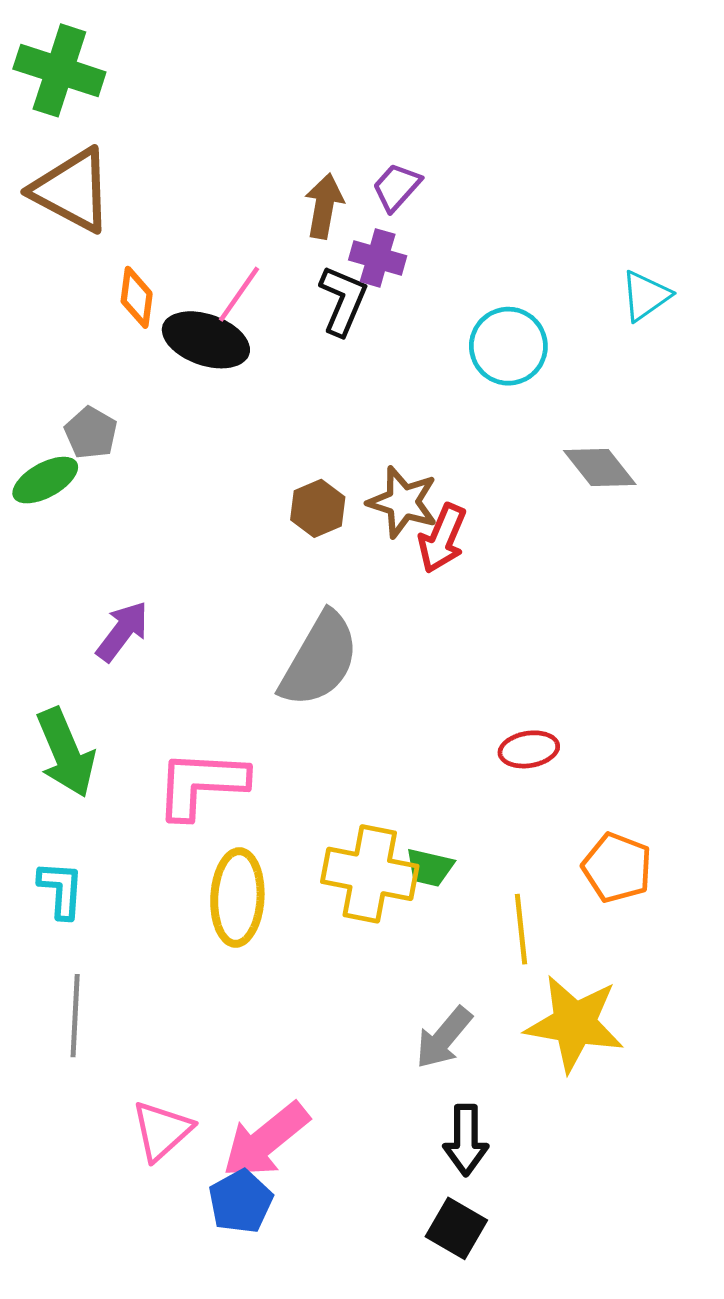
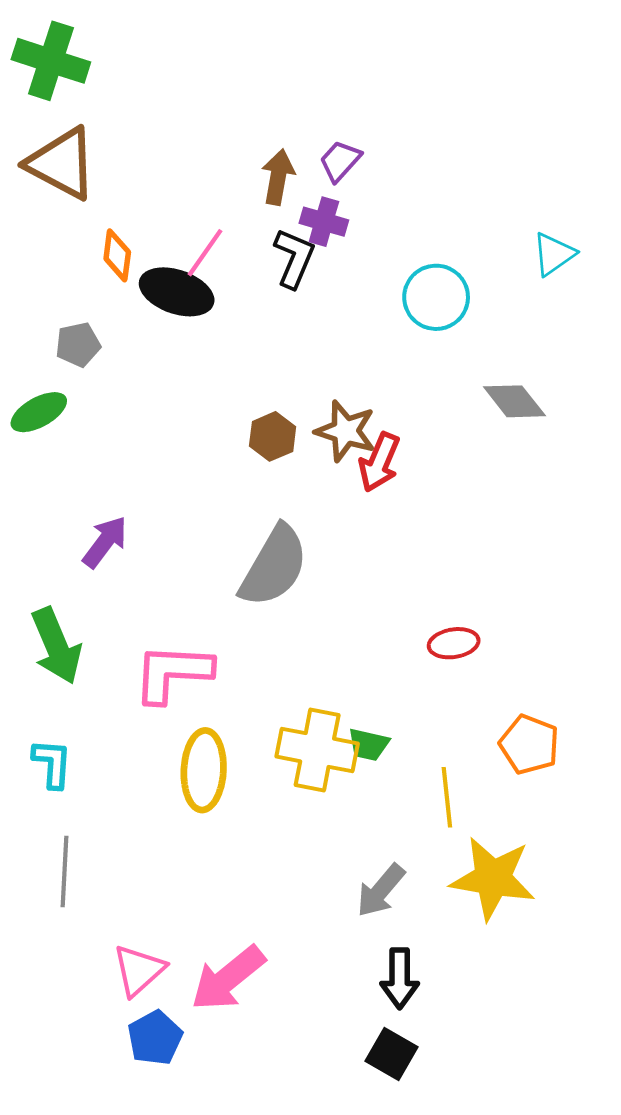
gray pentagon: (91, 433) -> (78, 345), moved, turned 30
blue pentagon: (241, 1202) -> (155, 1038), moved

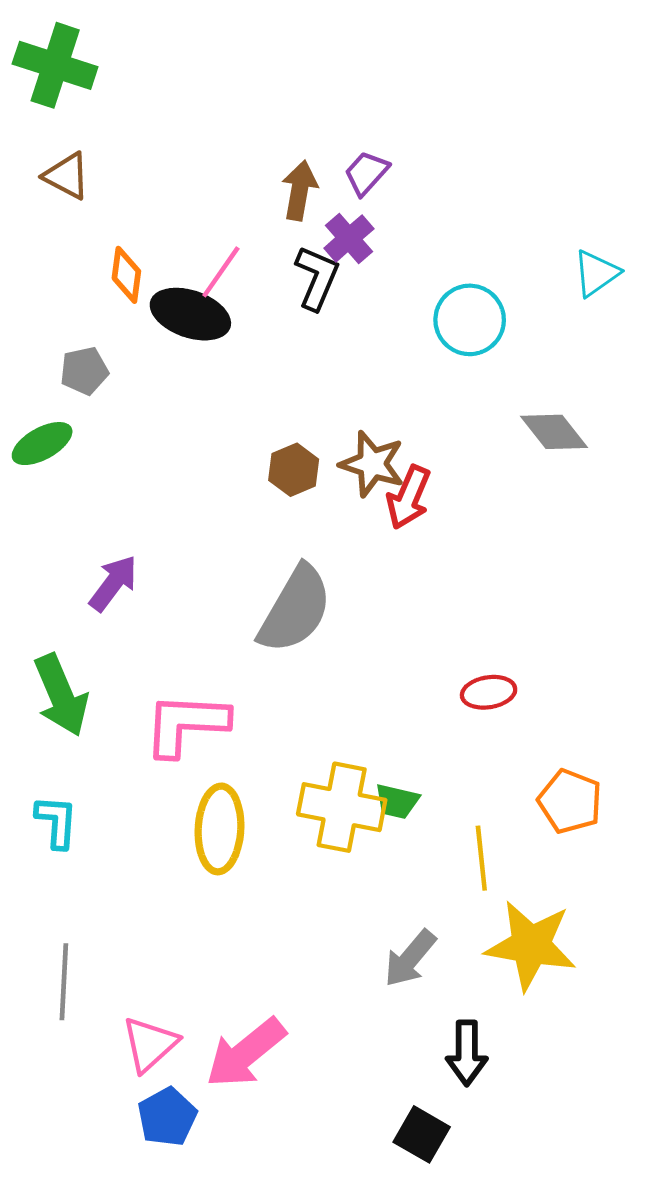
brown triangle: (62, 164) -> (67, 176), size x0.6
purple cross: (324, 222) -> (349, 238), turned 33
gray line: (64, 872) -> (64, 982), moved
black arrow: (400, 978) -> (467, 1053), moved

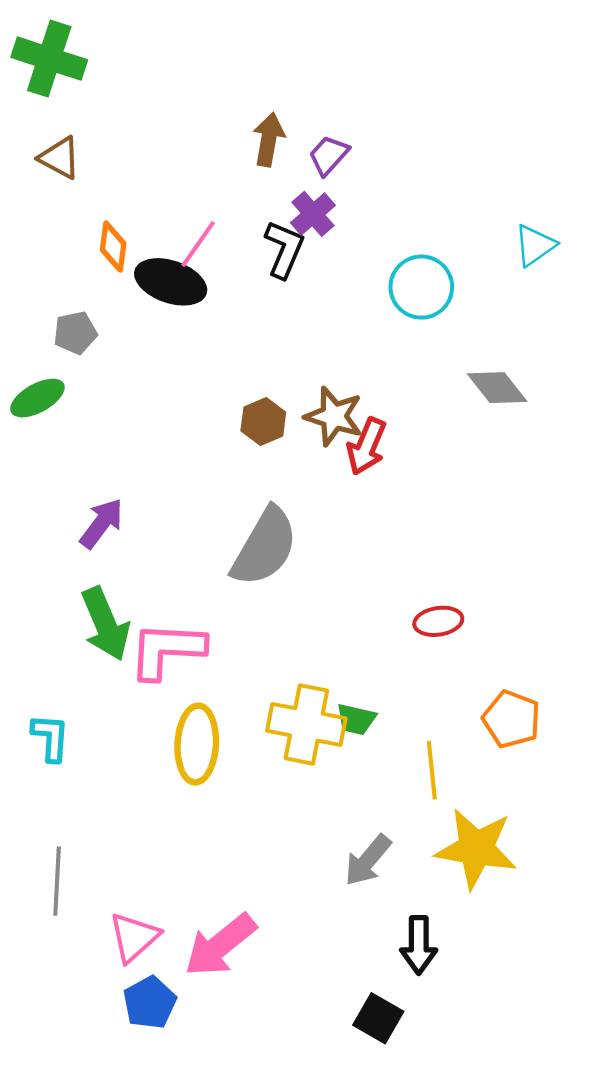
brown arrow: (299, 190) -> (269, 140), moved
green arrow: (61, 695) -> (105, 624), moved

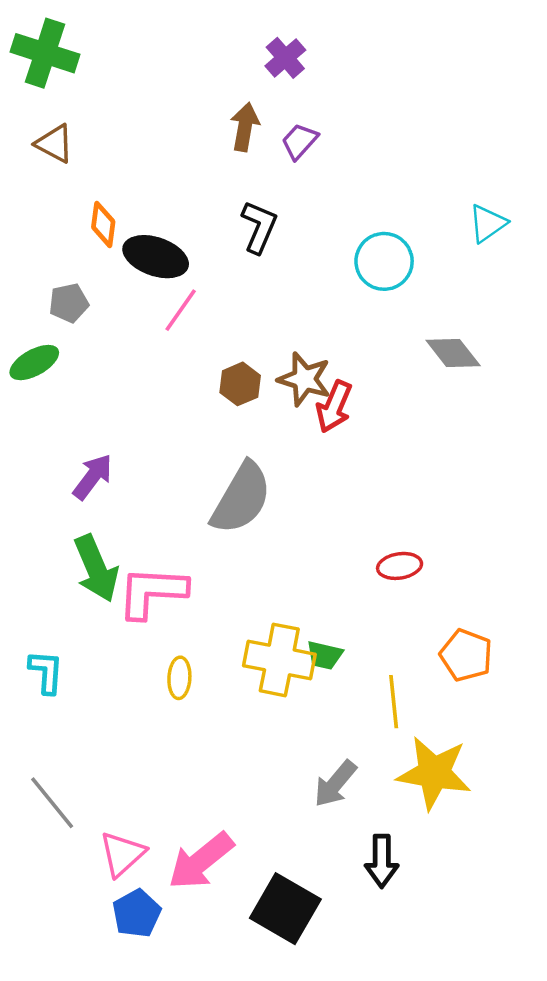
purple cross: (313, 214) -> (285, 58), moved
pink line: (198, 244) -> (181, 310), moved
yellow ellipse: (197, 744) -> (179, 678), size x0.6
gray line: (57, 881) -> (52, 803), turned -42
black square: (378, 1018) -> (285, 909), moved, size x1.5

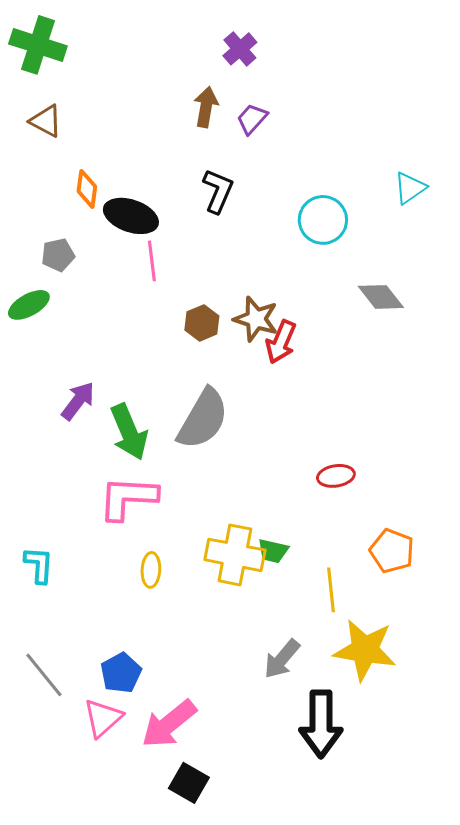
pink line: (181, 310) -> (152, 261), turned -42
green arrow: (96, 568) -> (129, 432), moved
black arrow: (382, 861) -> (321, 724), size x1.5
black square: (285, 909) -> (189, 783), moved, size x0.7
blue pentagon: (137, 913) -> (121, 673), moved

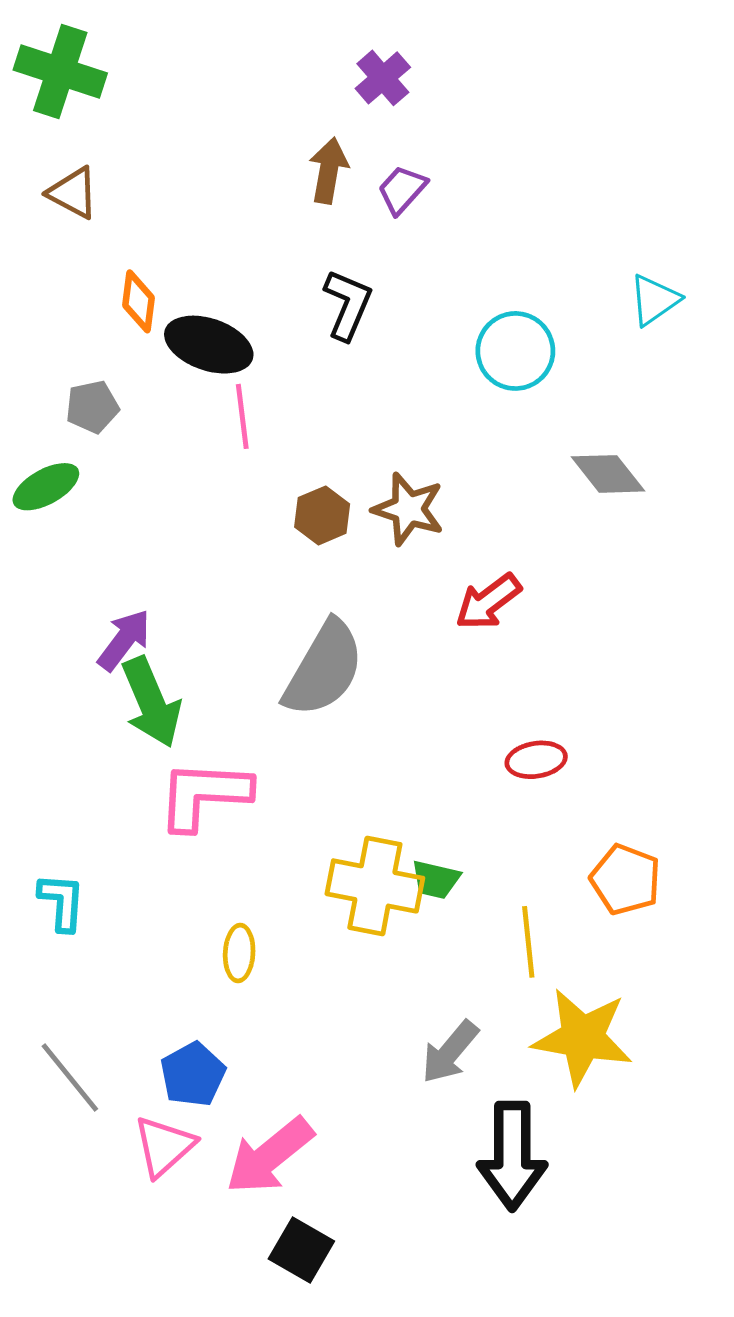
red arrow: (281, 342) -> (488, 602), moved, turned 30
green arrow: (129, 432) -> (151, 702), moved
yellow ellipse: (151, 570) -> (239, 953), moved

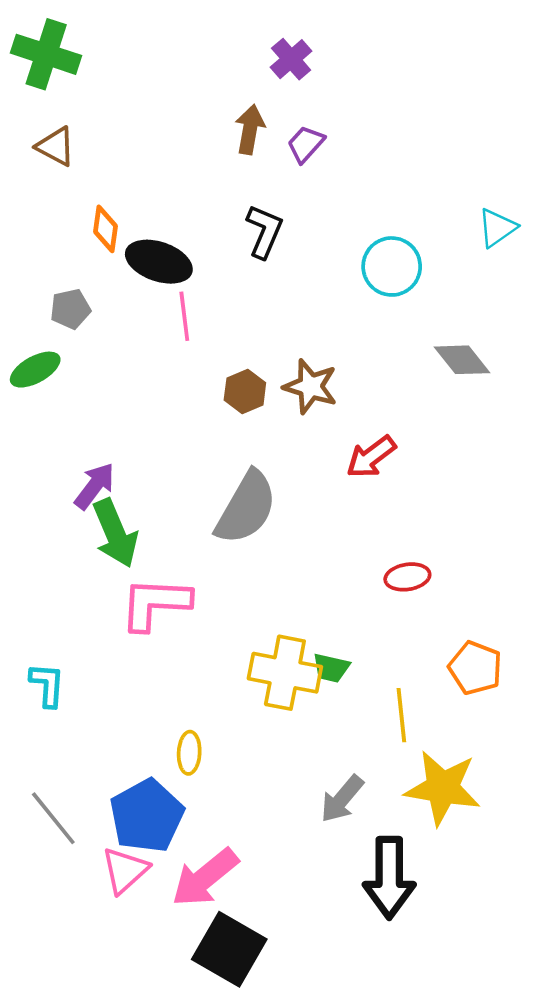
yellow ellipse: (239, 953) -> (189, 753), moved
blue pentagon: (193, 1074) -> (147, 816), size x1.5
black square: (301, 1250) -> (229, 949), size x1.5

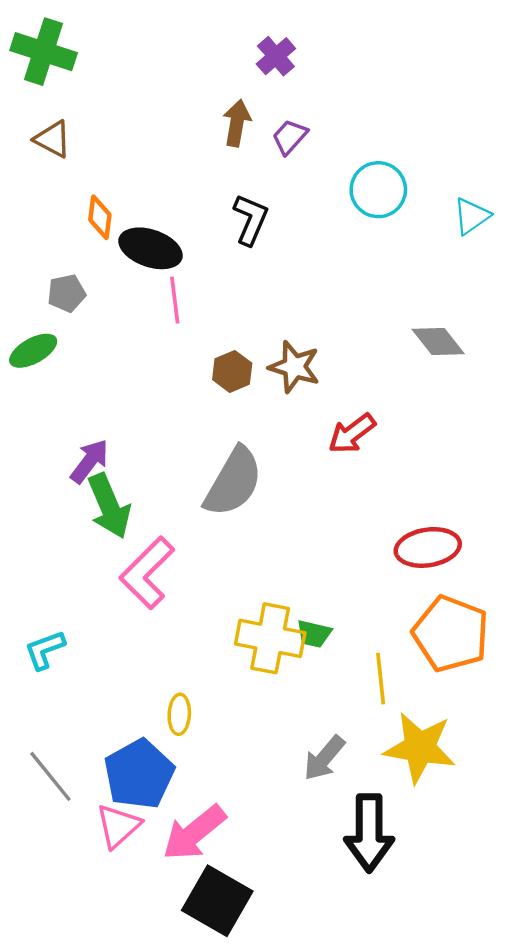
cyan circle: (392, 266) -> (378, 190), moved
red ellipse: (407, 577) -> (428, 547), moved, size x1.5
pink L-shape: (155, 604) -> (147, 573), turned -48
orange pentagon: (475, 668) -> (451, 634), size x1.5
cyan L-shape: (47, 685) -> (45, 650), turned -114

